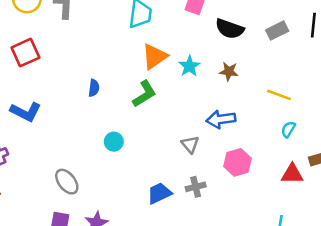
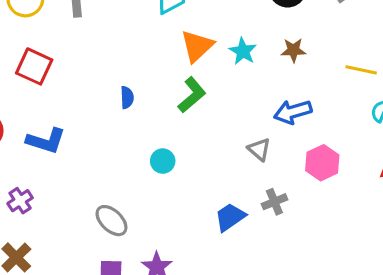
red square: (25, 53) -> (34, 66), turned -32

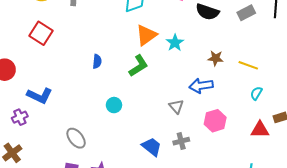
brown star: (293, 50) -> (216, 58), moved
blue L-shape: (46, 141) -> (40, 96), moved
blue trapezoid: (230, 217) -> (152, 147), turned 65

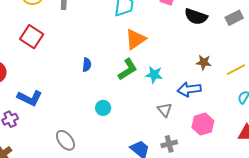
cyan star: (175, 43) -> (154, 75), moved, turned -30
yellow line: (248, 65) -> (236, 70), turned -48

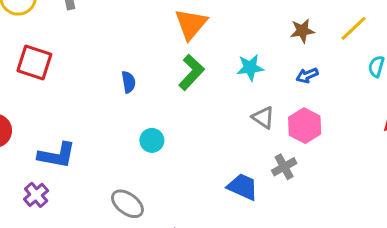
cyan star: (154, 75) -> (250, 68), moved
blue arrow: (189, 89) -> (307, 75), moved, size x0.6
cyan circle: (103, 108) -> (152, 140), moved
pink hexagon: (203, 124) -> (305, 126), moved

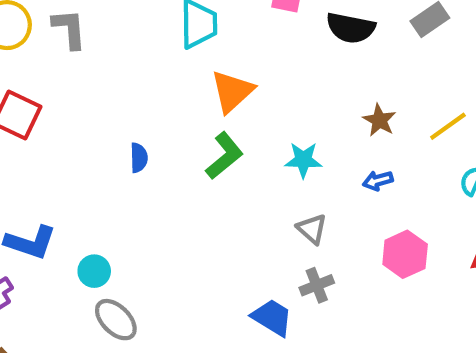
brown star: (302, 31) -> (379, 120), turned 30
pink hexagon: (305, 126) -> (405, 254), moved
cyan circle: (152, 140) -> (94, 271), moved
gray cross: (284, 167) -> (317, 285), moved

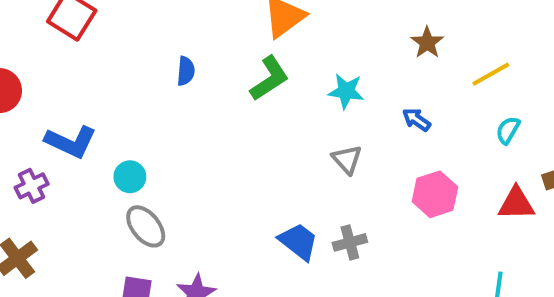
brown star: (379, 120) -> (427, 43), moved
blue arrow: (378, 181) -> (416, 120), turned 44
gray cross: (317, 285) -> (350, 242), moved

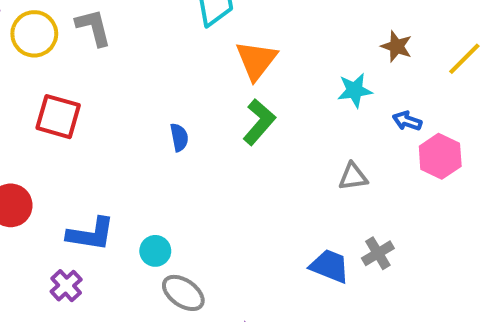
cyan star: (346, 91) -> (355, 90), moved
gray triangle: (347, 159) -> (353, 177), turned -40
pink hexagon: (435, 194) -> (440, 156), moved

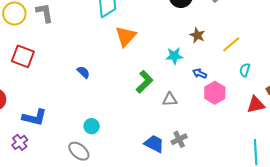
green L-shape: (259, 122) -> (144, 82), moved
blue semicircle: (179, 137) -> (83, 72), turned -40
cyan circle: (155, 251) -> (92, 126), moved

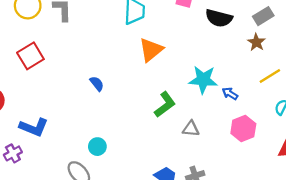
brown star: (197, 35) -> (256, 42), moved
red square: (23, 56) -> (30, 56), turned 30
cyan star: (174, 56) -> (203, 80), size x1.4
blue arrow: (200, 74) -> (230, 94), moved

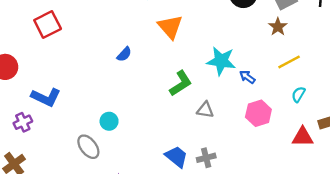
orange triangle: (151, 50) -> (170, 27), turned -36
blue semicircle: (97, 84) -> (124, 54), moved, turned 77

